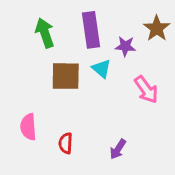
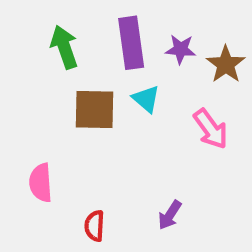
brown star: (157, 28) -> (226, 64), moved
purple star: (125, 46) -> (181, 49), moved
red semicircle: (66, 143) -> (94, 226), moved

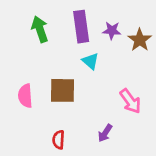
brown square: (94, 110) -> (63, 90), moved
pink arrow: (211, 129) -> (130, 101), moved
pink semicircle: (41, 183) -> (25, 96), moved

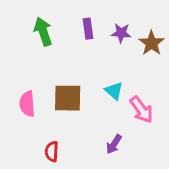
purple rectangle: (81, 27) -> (88, 29), size x0.6
cyan triangle: (90, 61) -> (114, 91), moved
red semicircle: (59, 140) -> (52, 151), moved

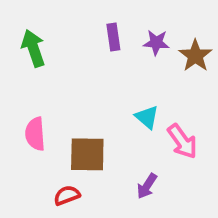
green arrow: (43, 32) -> (33, 48), moved
brown square: (68, 98) -> (87, 154), moved
red semicircle: (52, 151) -> (67, 195), turned 66

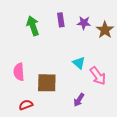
green arrow: (33, 48) -> (33, 26), moved
red semicircle: (67, 195) -> (26, 105), moved

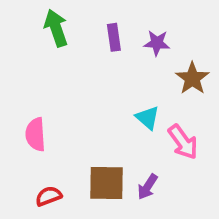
green arrow: (33, 26) -> (56, 28), moved
brown star: (105, 30) -> (192, 78), moved
brown square: (47, 83) -> (106, 183), moved

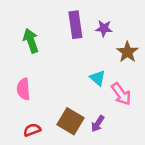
green arrow: (56, 28) -> (31, 41), moved
purple rectangle: (114, 37) -> (75, 25), size x1.5
brown square: (106, 183) -> (70, 121), turned 30

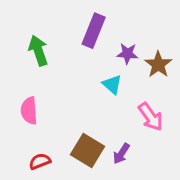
purple rectangle: (75, 25) -> (94, 31), turned 30
purple star: (104, 28) -> (127, 54), moved
cyan triangle: (98, 78) -> (112, 84), moved

